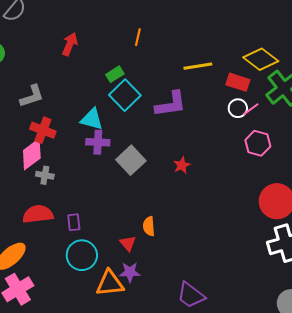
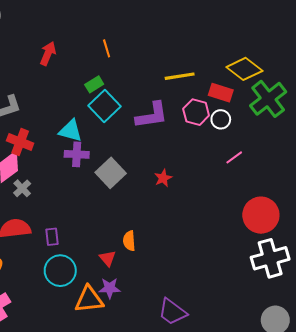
orange line: (138, 37) -> (107, 48), moved, turned -30
pink line: (251, 109) -> (234, 157), moved
pink hexagon: (258, 143) -> (196, 112), moved
gray cross: (45, 175) -> (22, 188), turned 36

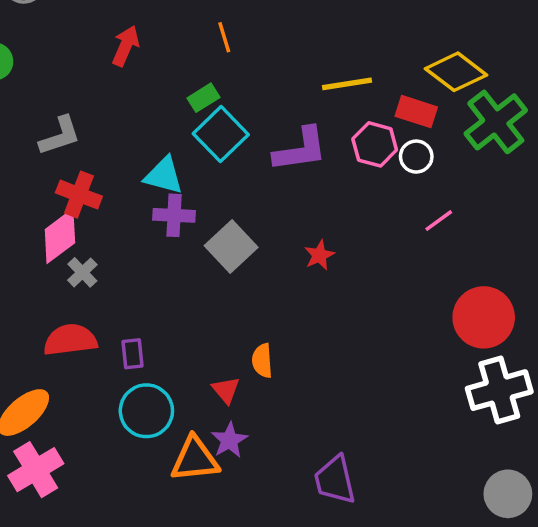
purple star: (110, 288) -> (229, 440), turned -30
purple trapezoid: (172, 312) -> (335, 480), turned 40

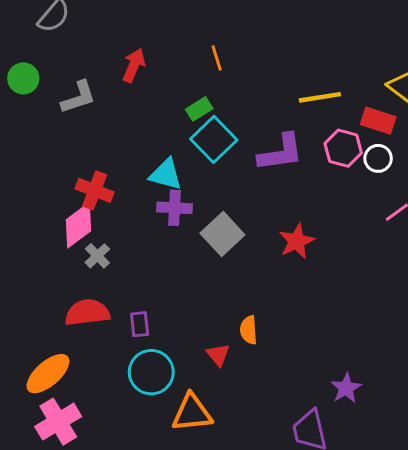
gray L-shape: (60, 136) -> (79, 97), moved
red star: (319, 255) -> (297, 241), size x1.4
purple star: (229, 440) -> (346, 388), moved

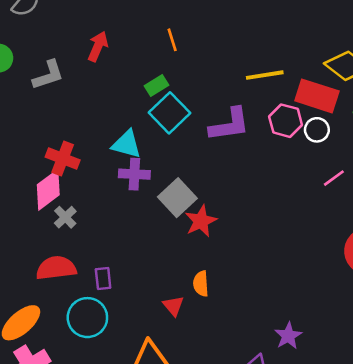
red rectangle: (378, 121) -> (317, 96), size x1.4
red star: (297, 241) -> (201, 221), moved
cyan circle: (151, 372) -> (87, 318), moved

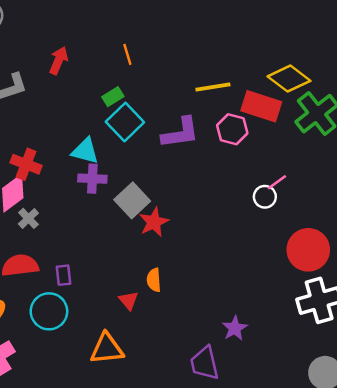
white circle: (317, 130) -> (265, 197), moved

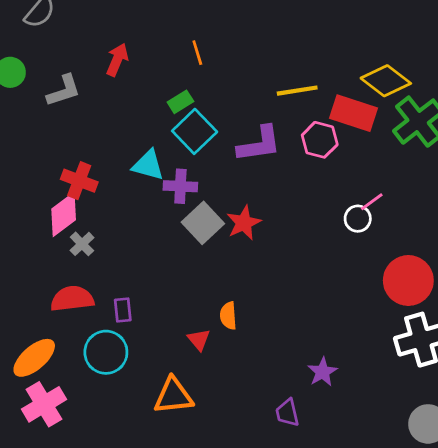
purple cross: (92, 179) -> (180, 186), moved
red star: (154, 222) -> (244, 223), moved
purple trapezoid: (205, 363) -> (287, 413), size x0.7

